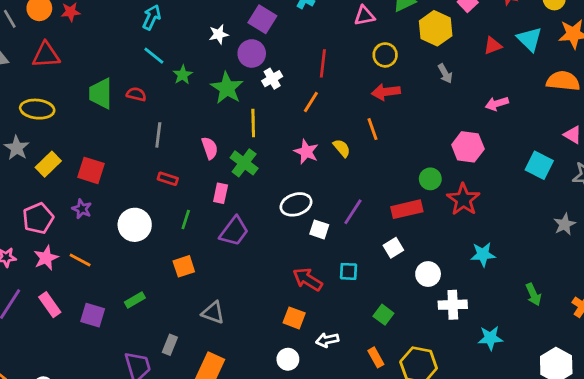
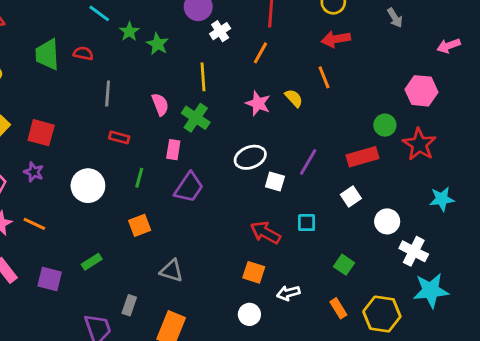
green star: (227, 88) -> (158, 44), moved, size x0.7
white cross: (453, 305) -> (414, 251), turned 32
cyan star: (490, 338) -> (431, 290), moved, size x1.4

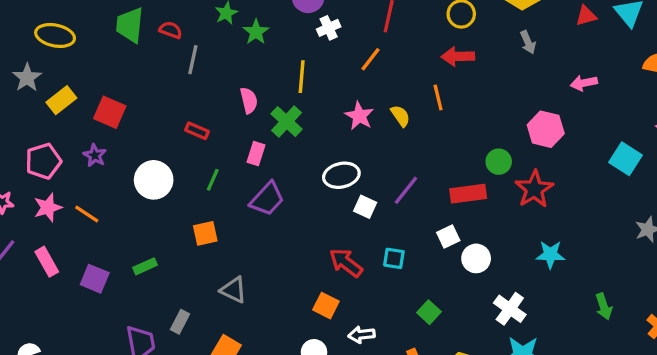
gray line: (108, 94) -> (193, 60), moved
white circle: (387, 221) -> (476, 258), moved

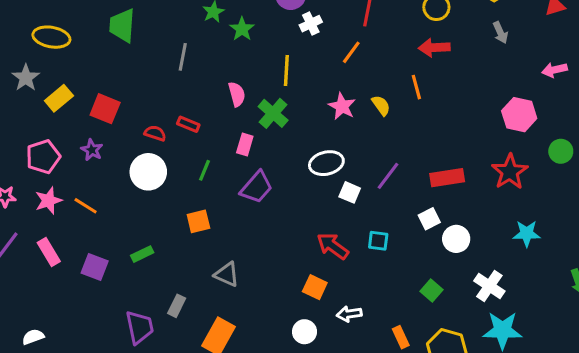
red semicircle: (171, 30) -> (155, 133), moved
green circle: (499, 162) -> (561, 151), moved
green square: (429, 312) -> (431, 291), moved

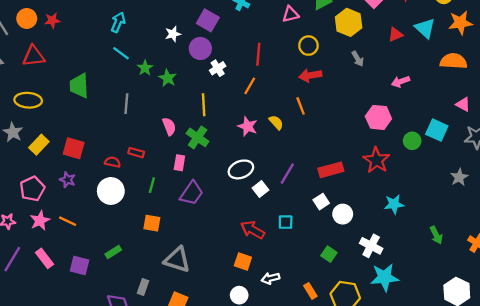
white square: (350, 192) -> (261, 189), turned 35
orange square: (198, 221) -> (152, 223), turned 30
gray triangle: (227, 274) -> (177, 260), size x1.4

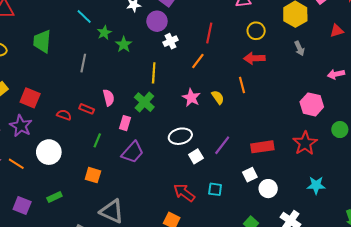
pink semicircle: (169, 126) -> (109, 98), moved
purple star: (67, 180) -> (21, 126), size x1.5
white circle: (111, 191) -> (49, 152), moved

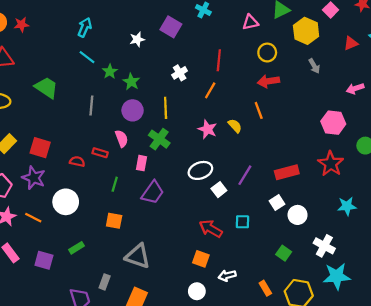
purple circle: (157, 21) -> (133, 110), moved
green trapezoid: (42, 41) -> (46, 88), turned 125

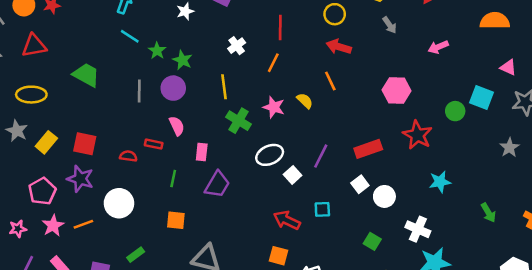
red arrow: (268, 81) -> (339, 47), turned 30
purple circle: (133, 110) -> (173, 88), moved
pink hexagon: (333, 123) -> (397, 90), moved
green cross: (159, 139) -> (239, 121), moved
orange line: (33, 218) -> (83, 224), turned -42

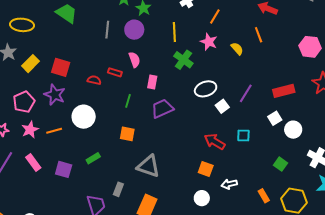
pink star: (274, 107) -> (209, 42), moved
purple trapezoid: (217, 184) -> (162, 109), turned -150

